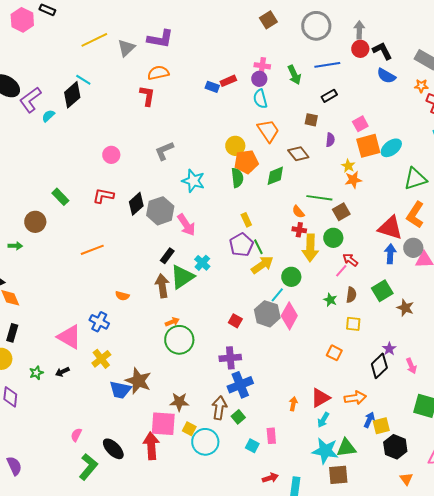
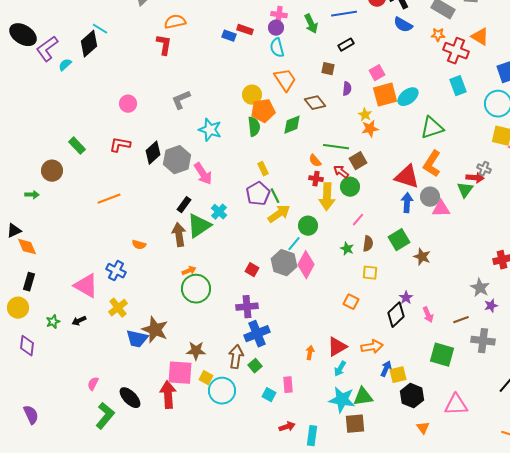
red rectangle: (228, 81) -> (245, 30), turned 42
red arrow: (350, 260) -> (341, 172), moved

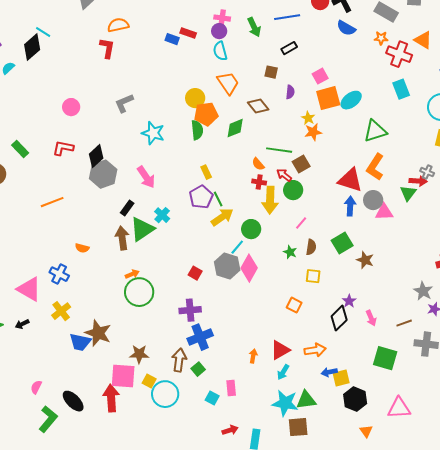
gray hexagon: (177, 160) -> (103, 174), moved
blue arrow: (386, 369) -> (329, 372), turned -126

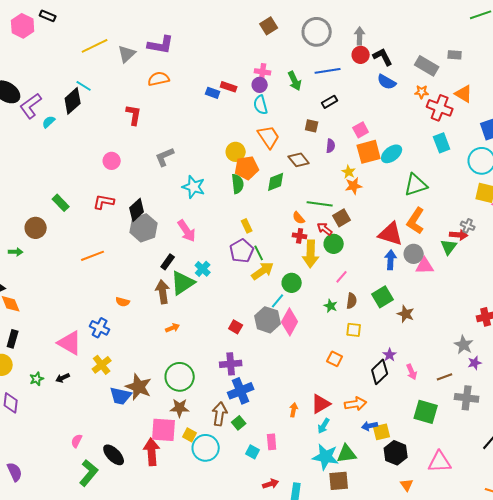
red L-shape: (107, 48) -> (134, 115), moved
green circle: (139, 292) -> (180, 377), moved

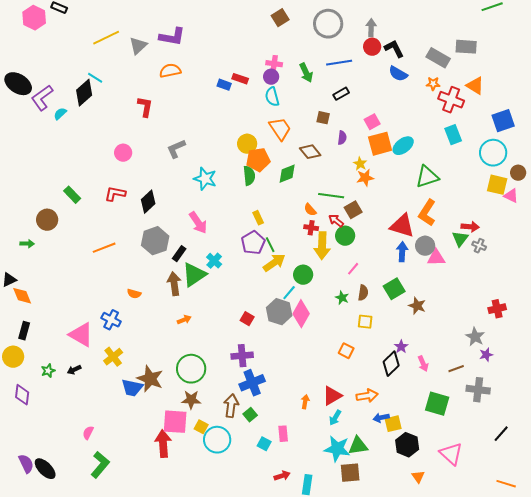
gray rectangle: (455, 55) -> (466, 47), size x1.5
gray cross: (468, 226) -> (479, 246), moved
gray hexagon: (144, 228) -> (155, 241), moved
black ellipse: (114, 455) -> (45, 469), moved
pink triangle: (440, 462) -> (451, 454), turned 45

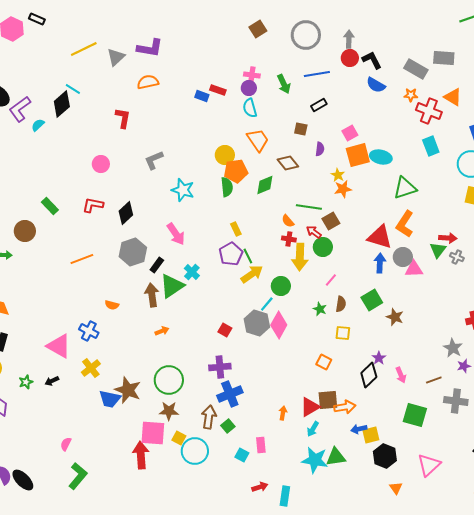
cyan ellipse: (403, 146) -> (381, 157), turned 50
pink triangle: (451, 454) -> (429, 465), turned 35
brown square: (350, 473) -> (328, 400), moved

